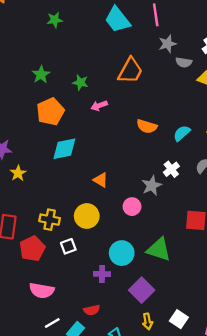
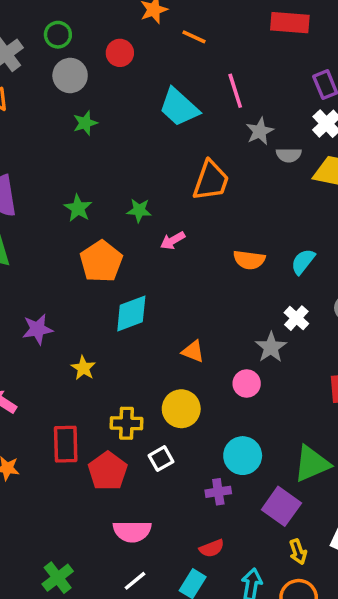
yellow star: (18, 173) -> (83, 368), moved
green triangle: (159, 249) -> (312, 464), moved, turned -32
white line: (52, 323) -> (135, 581), moved

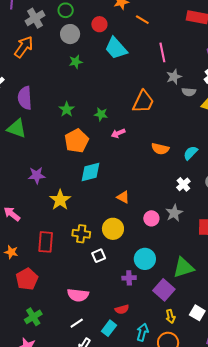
cyan trapezoid: (179, 107) -> (116, 48), moved
gray star: (271, 347) -> (174, 213), moved
yellow star: (83, 368) -> (60, 200), size x1.5
red pentagon: (108, 471) -> (27, 279), moved

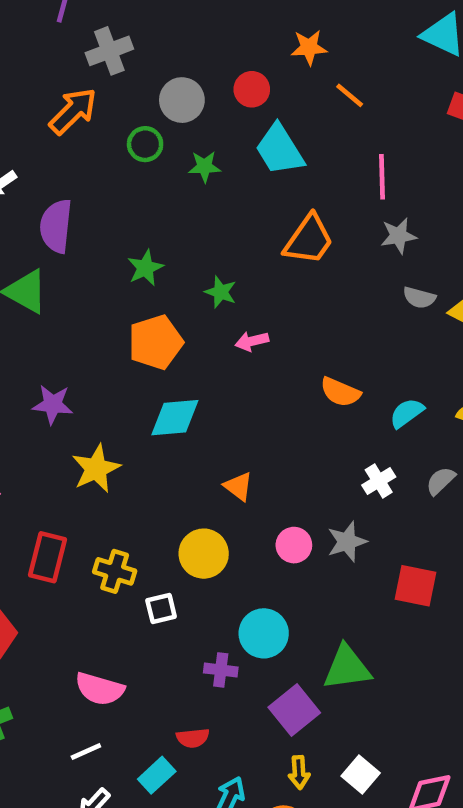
green circle: (66, 10) -> (145, 144), moved
green star: (76, 62) -> (204, 167), moved
gray semicircle: (189, 92) -> (419, 298), moved
orange trapezoid: (143, 102) -> (309, 240), moved
yellow cross: (81, 234) -> (115, 571), moved

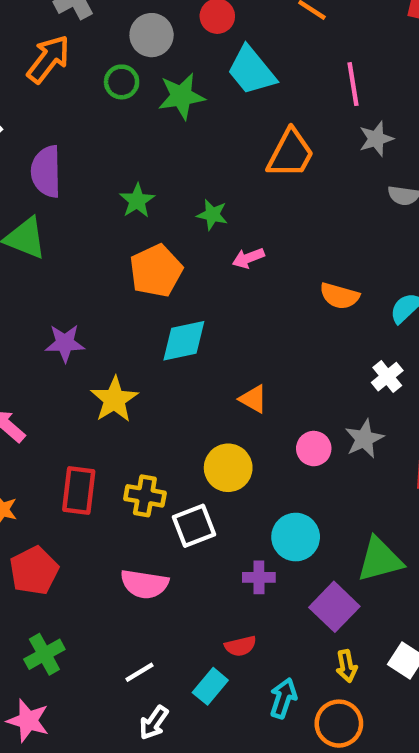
green star: (204, 167) -> (181, 96), size x1.5
white square: (161, 609) -> (194, 526), size x1.4
pink semicircle: (100, 689) -> (144, 584), moved

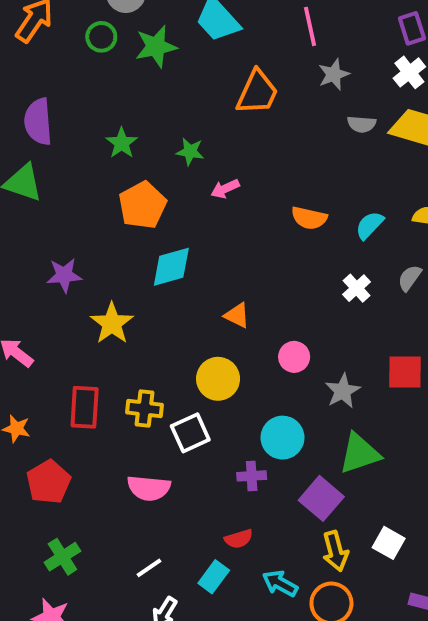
gray star: (364, 439) -> (343, 391), moved
yellow arrow: (347, 666) -> (335, 551), size x1.4
cyan arrow: (283, 698) -> (280, 583), turned -76

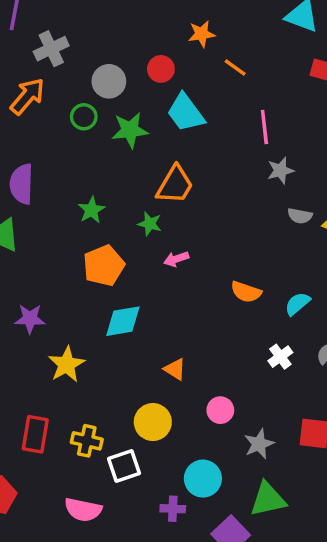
orange trapezoid: (257, 92) -> (175, 185), moved

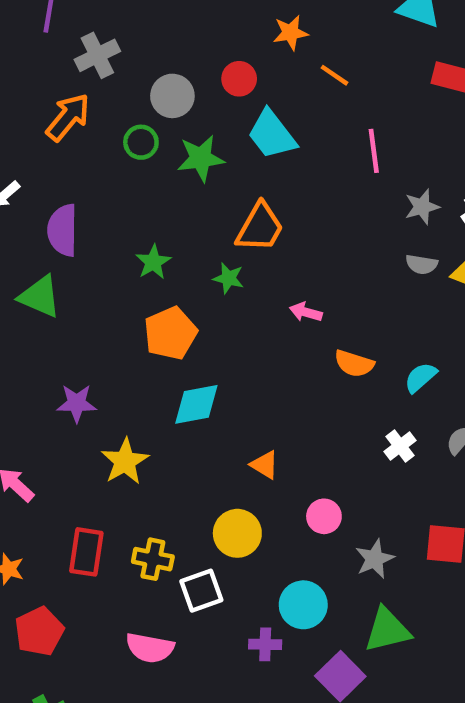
gray star: (280, 171) -> (422, 207), moved
pink arrow: (176, 259) -> (306, 312), moved, turned 35

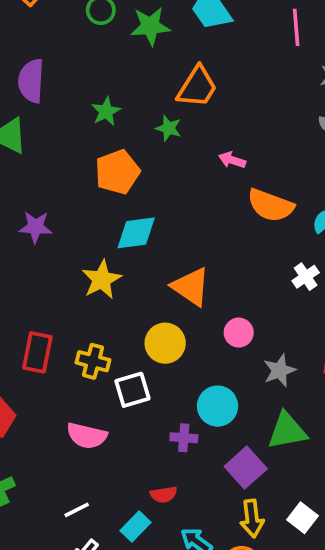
orange semicircle: (354, 364) -> (271, 205), size x1.4
yellow star: (125, 461) -> (102, 279), moved
orange triangle: (265, 465) -> (191, 287), size x1.6

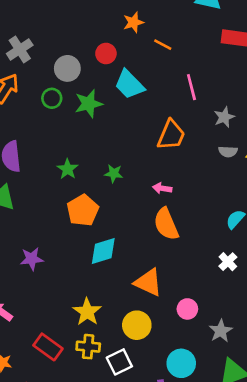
orange trapezoid: (197, 87) -> (171, 135), moved
orange semicircle: (271, 205) -> (166, 224), moved, turned 56
yellow star: (102, 279) -> (87, 312), moved
red rectangle: (37, 352) -> (48, 347), turned -56

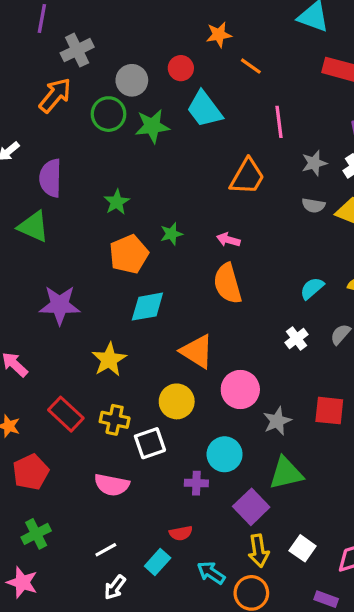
green circle: (52, 98) -> (108, 114), size x1.4
green star: (114, 173) -> (171, 234), moved, turned -30
purple star: (32, 259) -> (60, 305), size x1.4
pink circle: (187, 309) -> (240, 389), size x1.5
yellow star: (87, 312) -> (109, 360), moved

